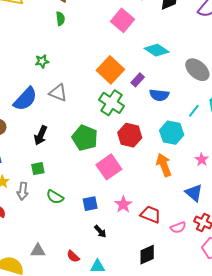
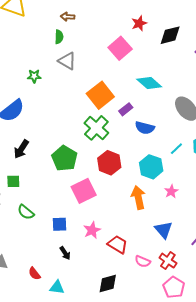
gray triangle: (58, 93) -> (67, 61), moved
pink star: (202, 160) -> (171, 191), moved
pink semicircle: (178, 227) -> (143, 261), turned 35

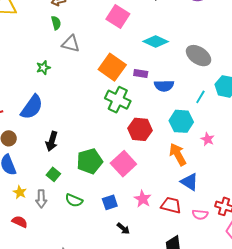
purple rectangle: (126, 109) -> (141, 73), turned 64
green pentagon: (64, 158) -> (90, 161), moved, turned -30
green square: (13, 181) -> (53, 174), turned -32
blue triangle: (164, 230) -> (189, 182), moved

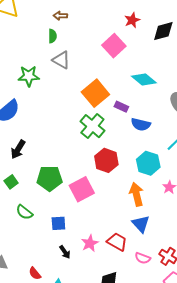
green star: (43, 68) -> (29, 76), size x1.5
pink star: (143, 199) -> (90, 243), moved

